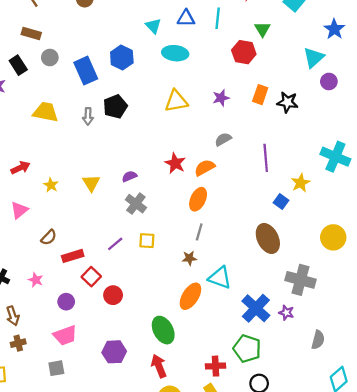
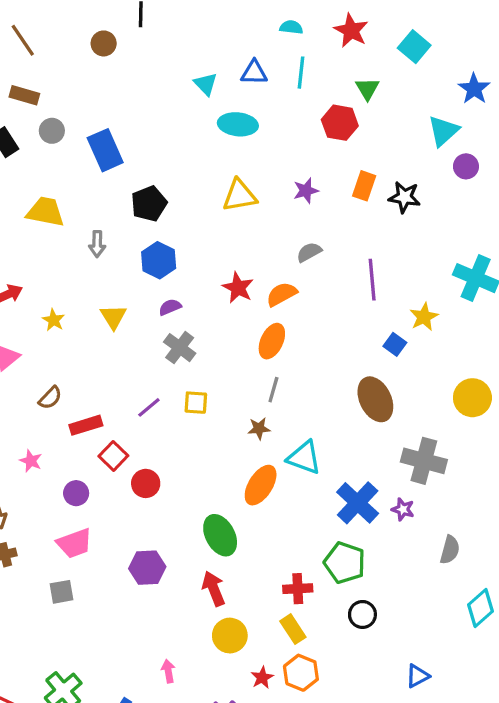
blue hexagon: (122, 58) -> (159, 260), moved
gray arrow: (88, 116) -> (97, 244), moved

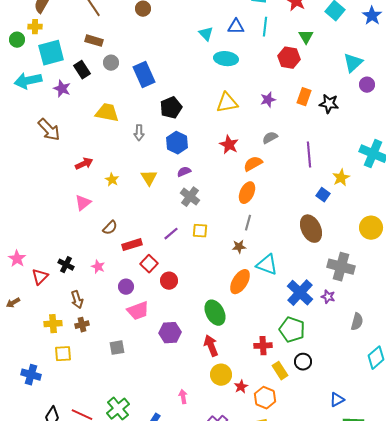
blue star: (474, 89) -> (372, 16), moved
red star: (238, 288) -> (229, 145), moved
pink trapezoid: (74, 543) -> (138, 311), moved
yellow rectangle: (293, 629) -> (280, 371), moved
red star: (262, 678) -> (241, 387), moved

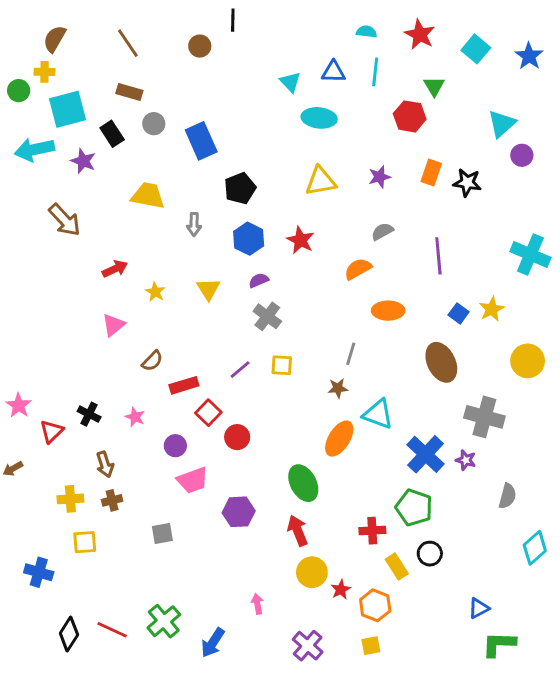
red star: (229, 145) -> (300, 240), moved
yellow star: (341, 178) -> (492, 309), moved
orange ellipse: (247, 193) -> (388, 311), moved, turned 65

